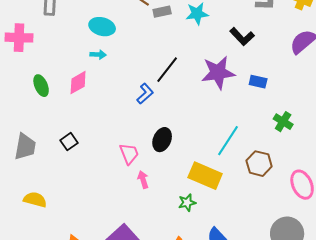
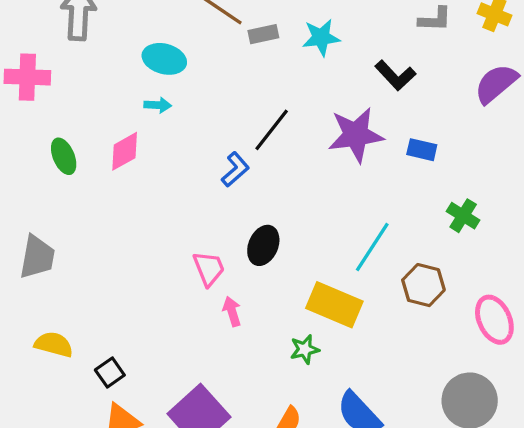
black square: (69, 142) -> (110, 372), moved

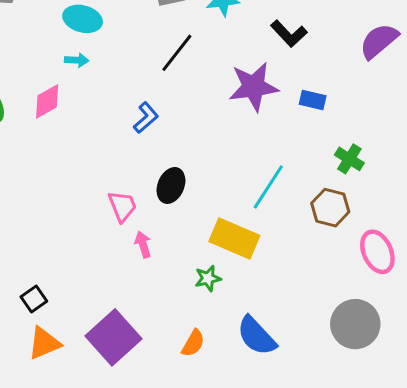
black line: (272, 130) -> (177, 53), moved
brown hexagon: (423, 285) -> (330, 208), moved

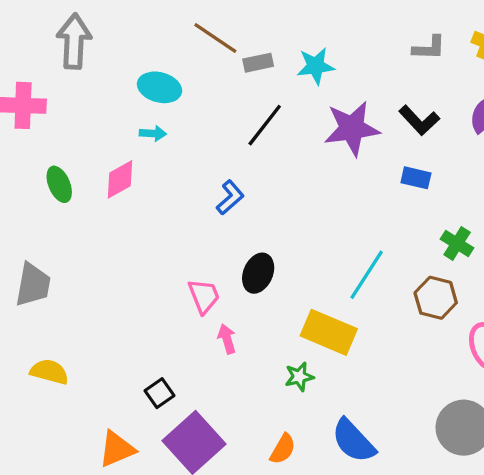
black L-shape: (289, 34) -> (419, 120), moved
purple star: (254, 87) -> (352, 128), moved
black square: (34, 299) -> (159, 393), moved

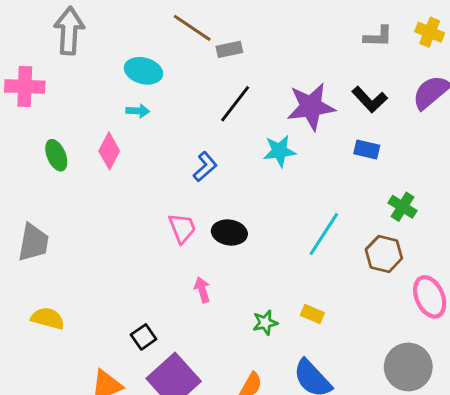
cyan star: (316, 66) -> (279, 151), moved
pink diamond: (120, 179) -> (109, 151), turned -33
black ellipse: (258, 273) -> (229, 232), turned 76
pink trapezoid: (204, 296) -> (182, 228), moved
yellow rectangle: (329, 332) -> (312, 314), moved, size x0.5

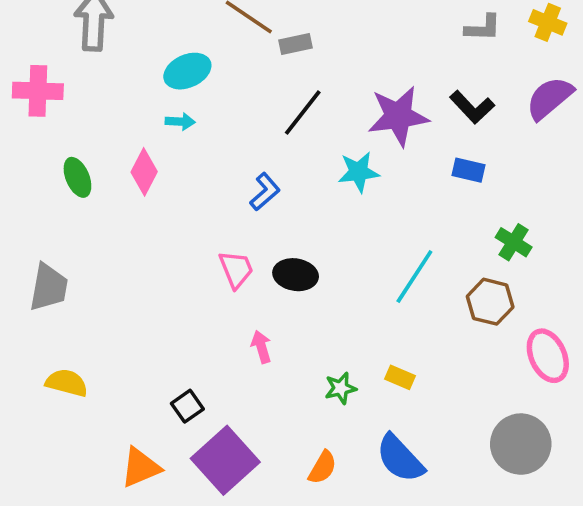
cyan ellipse: (144, 71) -> (187, 71), turned -39

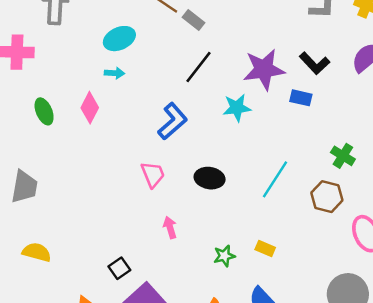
gray rectangle: (296, 44) -> (194, 20), turned 50
blue rectangle: (469, 170) -> (301, 98), moved
blue L-shape: (265, 192) -> (173, 121), size x1.4
black ellipse: (296, 275) -> (210, 178), moved

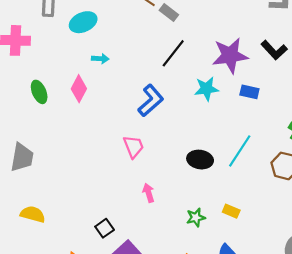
cyan ellipse: (119, 39) -> (83, 22), moved
blue rectangle: (301, 98) -> (249, 92), moved
black ellipse: (210, 178) -> (200, 160), moved

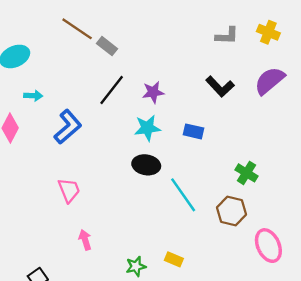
purple star: (230, 55) -> (153, 92), moved, size x0.6
blue L-shape: (151, 100) -> (68, 127), moved
cyan line: (240, 151) -> (183, 195), turned -68
black ellipse: (200, 160) -> (146, 165), moved

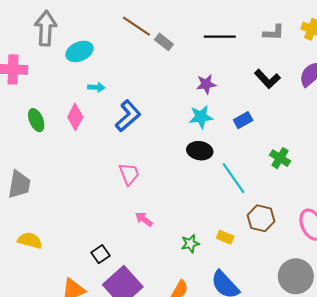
black line: (112, 90) -> (220, 37), moved, turned 52
blue rectangle: (193, 131) -> (243, 120), turned -42
green cross: (247, 173) -> (280, 158), moved
brown hexagon: (232, 211) -> (261, 218), moved
pink arrow: (85, 240) -> (144, 219), turned -36

